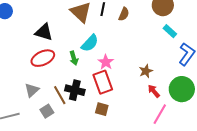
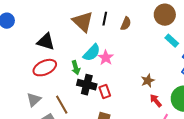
pink star: (106, 62) -> (106, 58), moved
red rectangle: (103, 82) -> (105, 92), size x0.6
black cross: (75, 90) -> (87, 85), moved

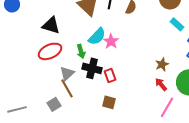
brown star: (148, 81) -> (162, 64), moved
gray triangle: (34, 100) -> (67, 73), moved

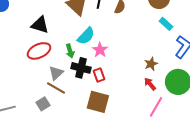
pink star: (111, 41) -> (100, 50), moved
brown line: (67, 88) -> (56, 88), turned -30
brown square: (109, 102) -> (98, 102), size x1.6

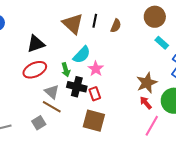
black triangle: (40, 25) -> (36, 44), turned -36
brown star: (151, 64) -> (147, 83), size x1.5
gray triangle: (56, 73) -> (52, 92), turned -35

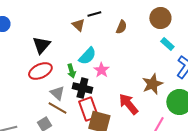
black line: (95, 21) -> (94, 14), moved, turned 64
brown triangle: (73, 24) -> (78, 25), size x0.6
black triangle: (36, 44) -> (41, 45), turned -30
red rectangle: (95, 94) -> (88, 109), moved, size x1.6
red arrow: (146, 103) -> (128, 104), moved, size x1.6

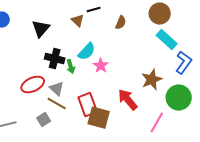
cyan rectangle: (167, 44) -> (167, 40), size x1.5
black triangle: (41, 45) -> (41, 29), moved
red ellipse: (40, 71) -> (33, 85), moved
black cross: (82, 88) -> (55, 59), moved

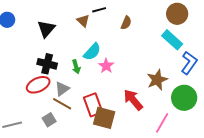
brown circle: (160, 14) -> (177, 14), moved
black cross: (55, 59) -> (47, 64), moved
gray triangle: (57, 89) -> (62, 89), turned 42

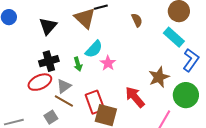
brown triangle: (83, 21) -> (85, 18), size x1.6
brown semicircle: (126, 23) -> (137, 20), moved, turned -48
black cross: (47, 64) -> (49, 61), turned -30

